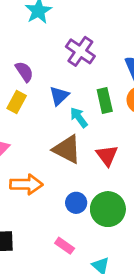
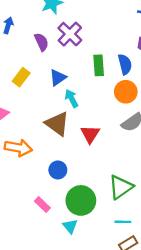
purple cross: (80, 51) -> (70, 34), moved
purple semicircle: (24, 72) -> (41, 42), moved
green rectangle: (105, 100) -> (99, 65), moved
green circle: (108, 209) -> (81, 200), moved

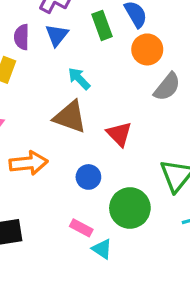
purple semicircle: (41, 42) -> (22, 37), moved, turned -138
blue triangle: (58, 77) -> (57, 35), moved
red triangle: (90, 134) -> (119, 134), moved
cyan triangle: (70, 226) -> (102, 249), moved

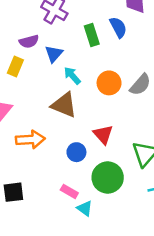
blue triangle: (57, 35) -> (54, 54), moved
purple semicircle: (22, 37) -> (29, 41), turned -108
orange circle: (147, 49) -> (109, 83), moved
red triangle: (119, 134) -> (103, 134), moved

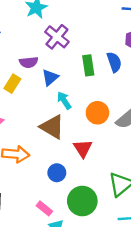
red triangle: (103, 134) -> (83, 148), moved

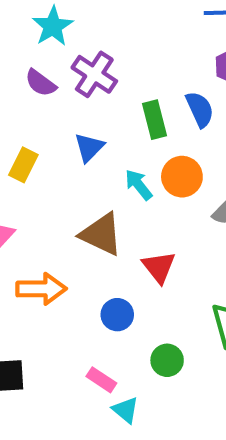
purple semicircle: (29, 62) -> (41, 83), moved, turned 48
cyan arrow: (64, 100) -> (139, 185), moved
orange circle: (97, 113) -> (182, 177), moved
green circle: (82, 201) -> (167, 360), size x0.6

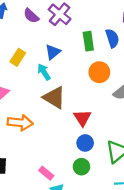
cyan arrow: (139, 185) -> (44, 72), moved
blue circle: (117, 315) -> (85, 143), moved

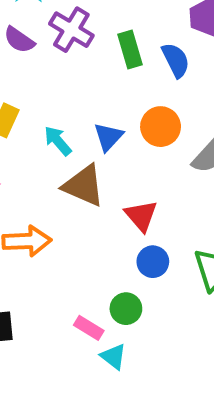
green rectangle: (88, 41) -> (130, 49), moved
blue triangle: (53, 52) -> (108, 137), moved
green circle: (81, 167) -> (126, 309), moved

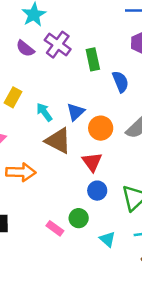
blue semicircle: (176, 60) -> (120, 82), moved
orange circle: (161, 127) -> (101, 128), moved
cyan triangle: (113, 356) -> (107, 239), moved

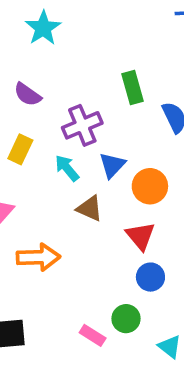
purple cross: (58, 45) -> (82, 125), moved, turned 35
purple semicircle: (25, 48) -> (28, 94), moved
brown triangle: (58, 141) -> (90, 208), size x0.7

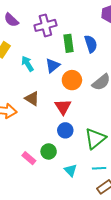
green rectangle: (132, 87) -> (68, 43), moved
purple cross: (82, 125) -> (45, 25), moved
brown triangle: (90, 208) -> (32, 99), moved

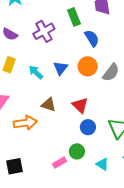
green rectangle: (68, 43) -> (74, 17), moved
orange circle: (72, 80) -> (88, 66), moved
pink rectangle: (29, 158) -> (60, 163), turned -56

